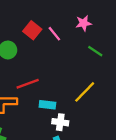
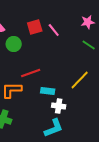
pink star: (84, 23) -> (88, 22), moved
red square: (32, 30) -> (35, 27), turned 35

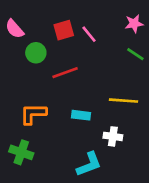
red line: (31, 73) -> (65, 73), moved
yellow line: (80, 80) -> (123, 101), turned 50
white cross: (59, 106) -> (113, 136), moved

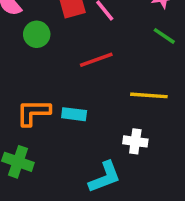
red line: (65, 73) -> (96, 60), moved
cyan rectangle: (81, 115) -> (74, 114), moved

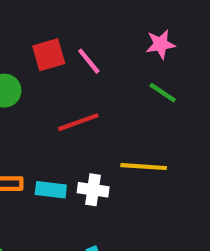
white cross: (135, 141) -> (93, 190), moved

